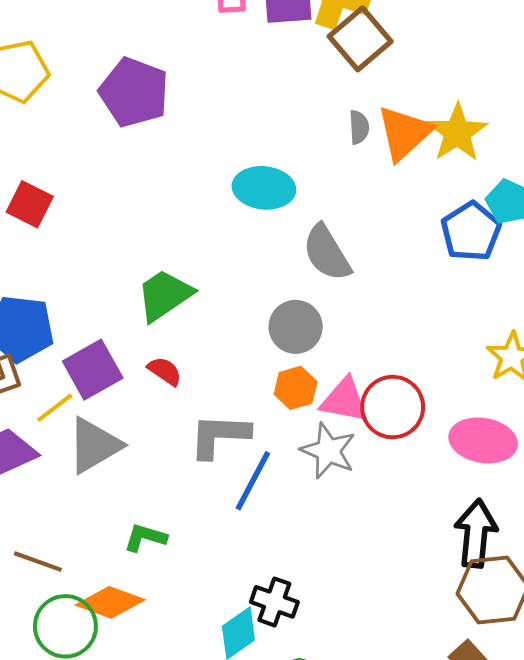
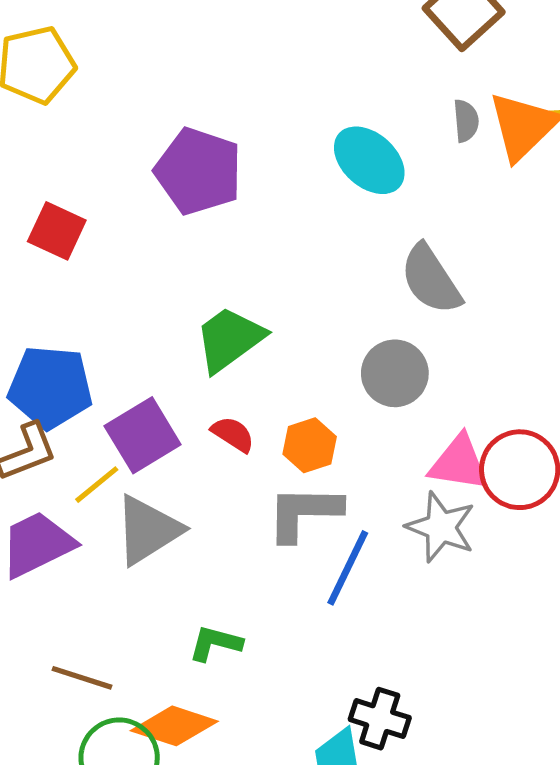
purple pentagon: (134, 92) -> (198, 171), moved
cyan ellipse: (264, 188) -> (369, 160), moved, turned 38
orange hexagon: (296, 388) -> (310, 445), moved

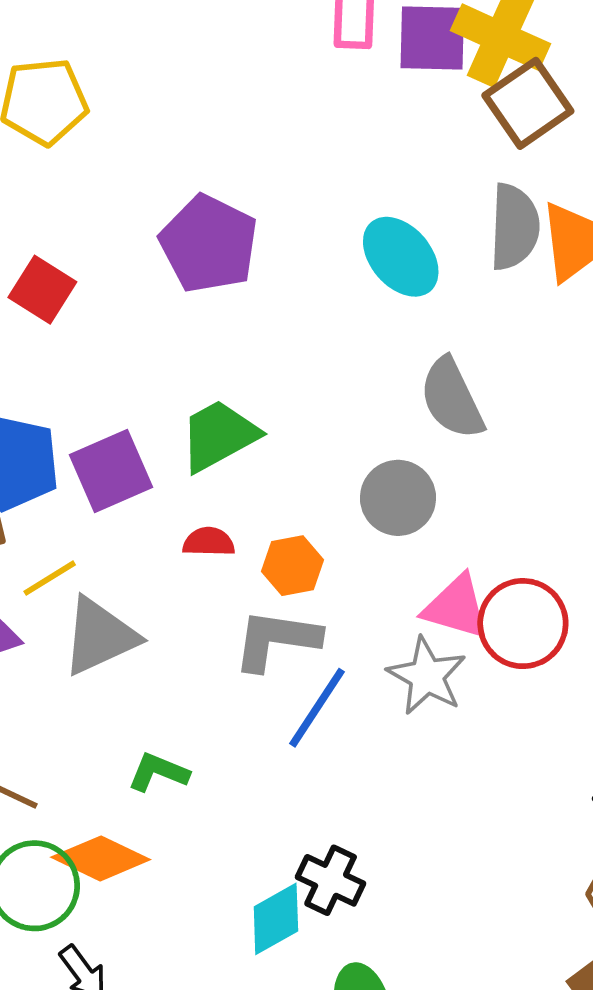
gray semicircle: (466, 121) -> (514, 227), size x1.8
red semicircle: (233, 434) -> (209, 542), turned -39
purple square: (143, 435) -> (111, 471), moved

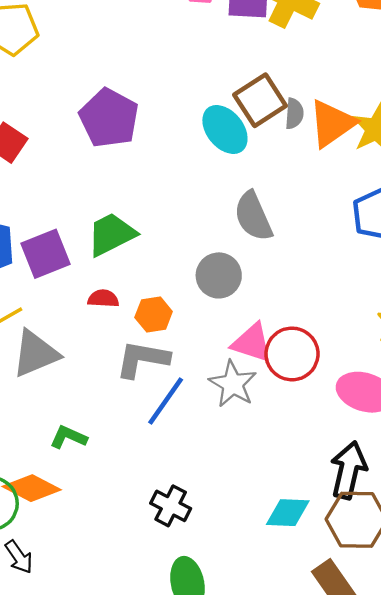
brown square: (528, 103) -> (260, 100), moved
gray semicircle: (514, 227) -> (294, 114), size x0.6
cyan diamond: (276, 919) -> (288, 513), moved, turned 30

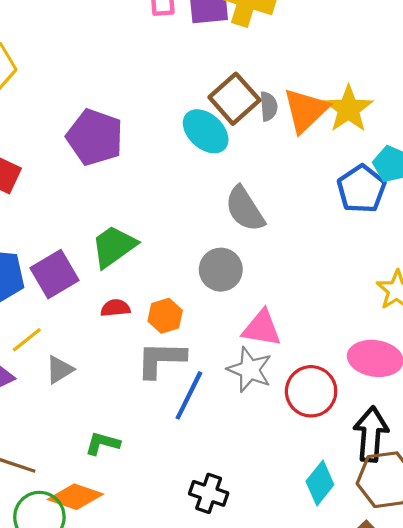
gray triangle: (35, 354) -> (60, 370), size x0.6
red circle: (292, 354) -> (311, 391), moved
cyan diamond: (288, 513) -> (320, 483), turned -45

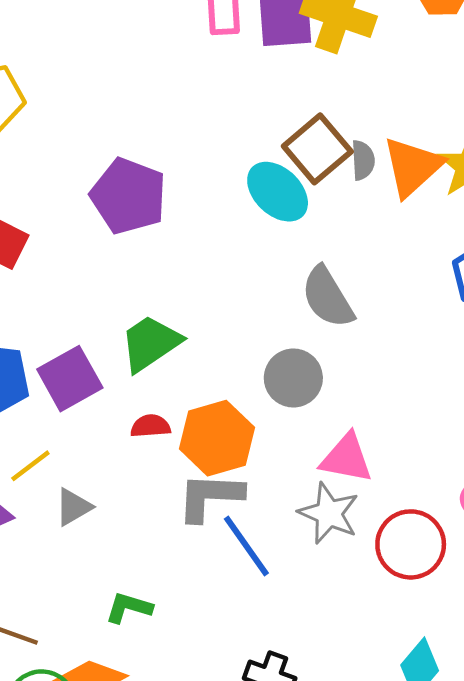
orange hexagon: (165, 316) -> (217, 438), size x1.6
blue line: (189, 395) -> (246, 546), turned -63

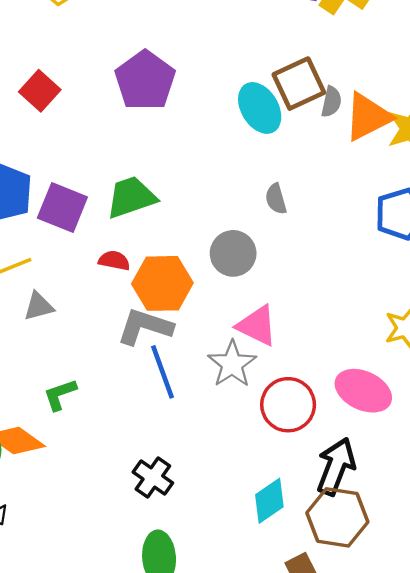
gray semicircle: (328, 297) -> (276, 199), size x0.6
purple square: (70, 379) -> (62, 208), turned 36
green L-shape: (129, 608) -> (60, 394), turned -51

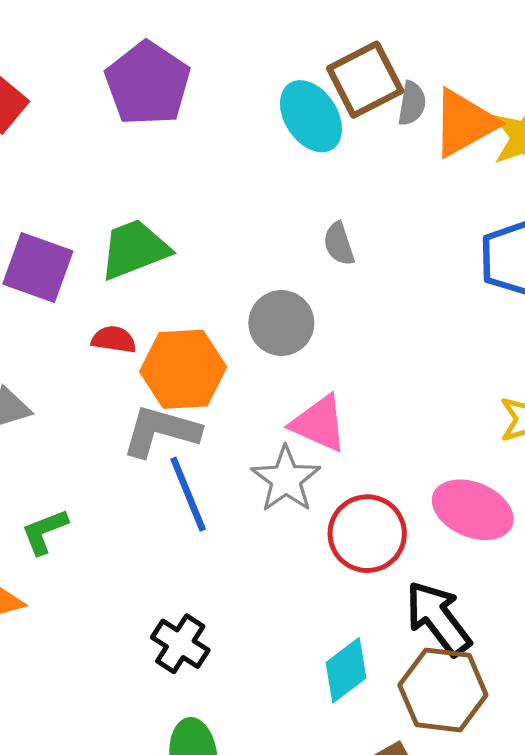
black arrow: (336, 466) -> (438, 618), turned -56

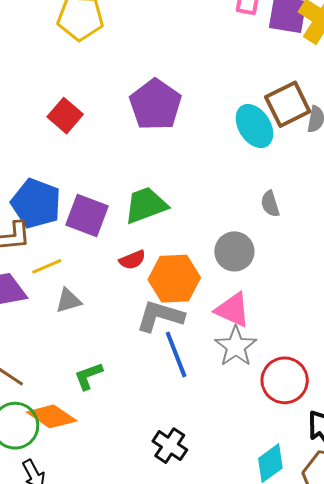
red semicircle: (114, 339) -> (132, 260), turned 148
pink triangle: (319, 424) -> (233, 310), moved

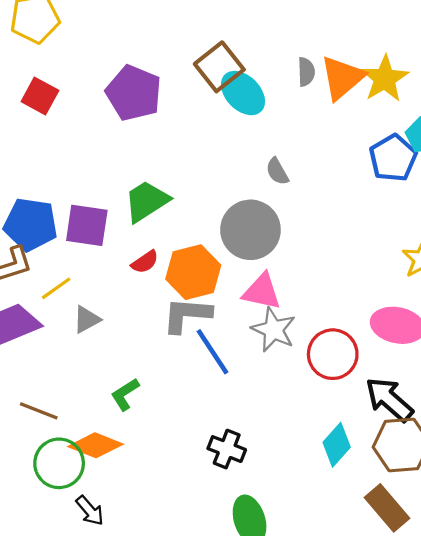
brown square: (288, 104) -> (219, 67), moved
red square: (65, 116) -> (40, 96), moved
gray circle: (234, 251) -> (250, 230), size x1.4

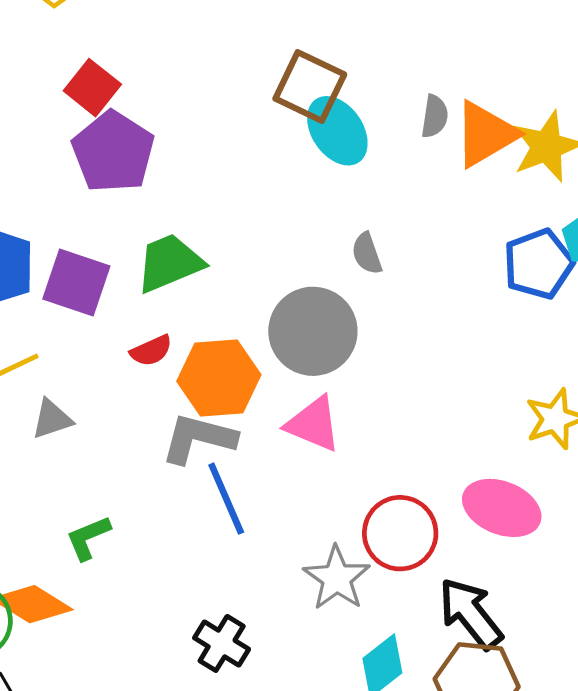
brown square: (219, 67) -> (310, 86), turned -36
purple pentagon: (134, 93) -> (113, 152), moved
red square: (40, 96) -> (92, 88), moved
gray star: (273, 330) -> (337, 578), moved

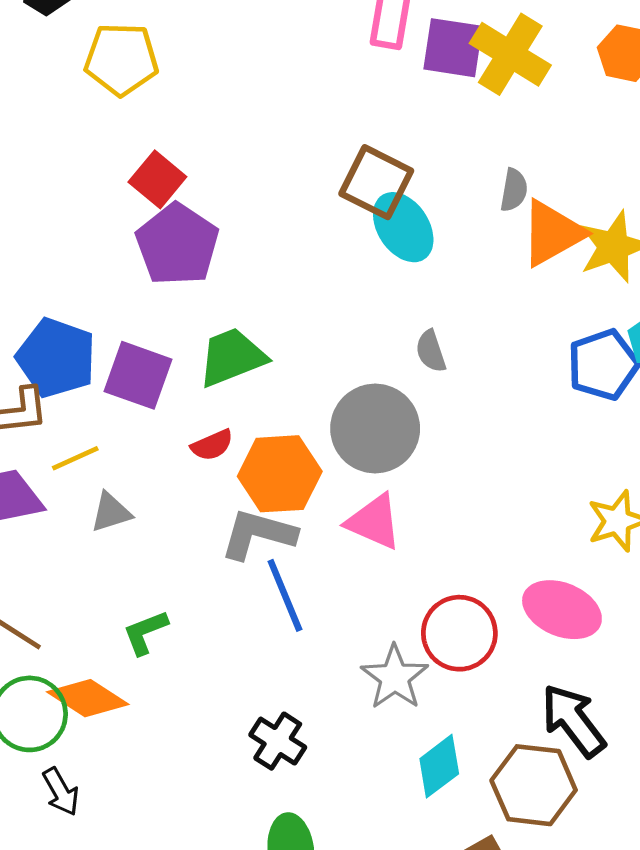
gray semicircle: (435, 116) -> (514, 190), moved
black arrow: (471, 614) -> (573, 720), moved

